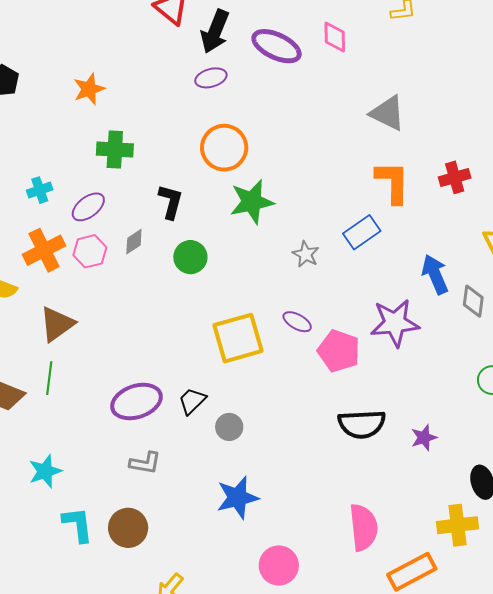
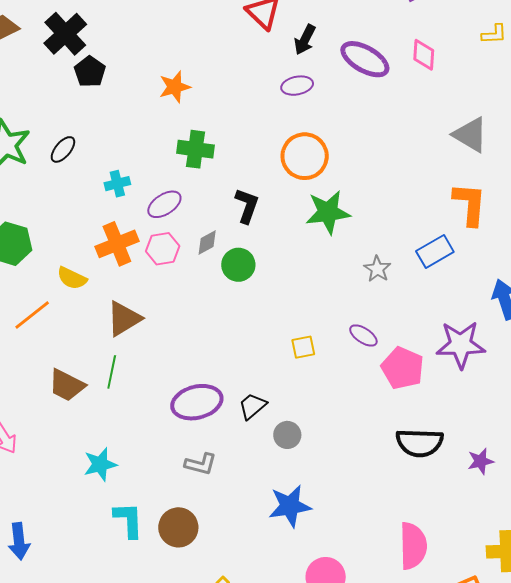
black arrow: (215, 31) -> (305, 40), size x0.7
green circle: (190, 257) -> (238, 265), moved
yellow square: (238, 338) -> (303, 347), size x0.5

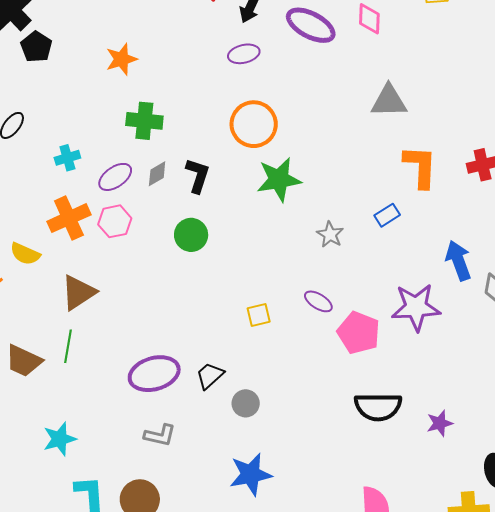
gray triangle: (470, 135) -> (389, 101), moved, turned -30
gray diamond: (207, 243) -> (157, 174), moved
blue rectangle: (435, 252) -> (387, 215), size x0.7

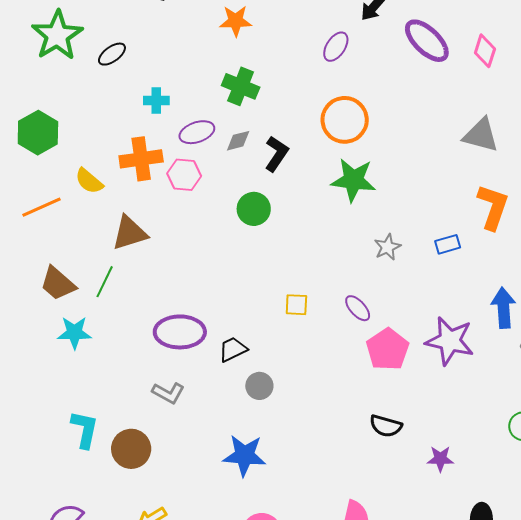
purple ellipse: (244, 54) -> (336, 47), moved, turned -60
black semicircle: (378, 407) -> (386, 426), size x0.7
cyan star: (60, 439) -> (74, 333), moved

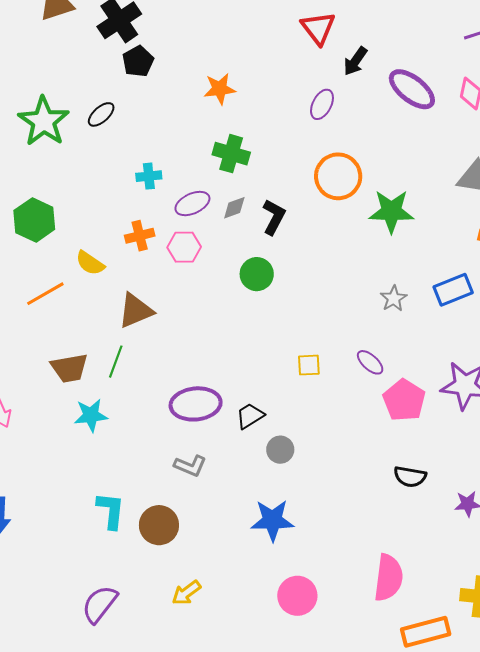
black ellipse: (112, 54) -> (101, 114), moved
orange cross: (141, 159) -> (140, 236), size x0.7
green star: (353, 180) -> (391, 211), moved
blue rectangle: (448, 244) -> (453, 290), size x1.5
brown trapezoid: (58, 283) -> (69, 368), turned -45

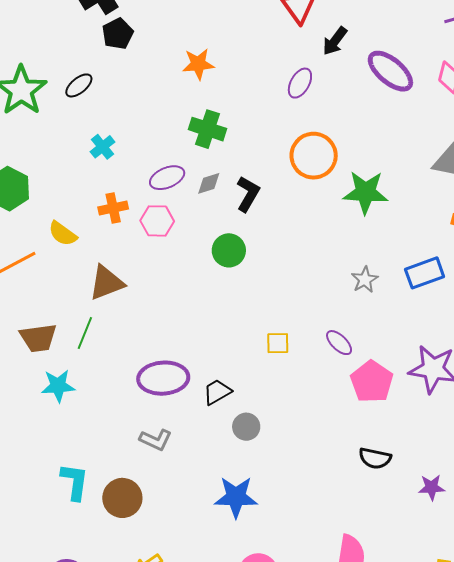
cyan cross: (149, 176) -> (103, 147), moved, turned -35

